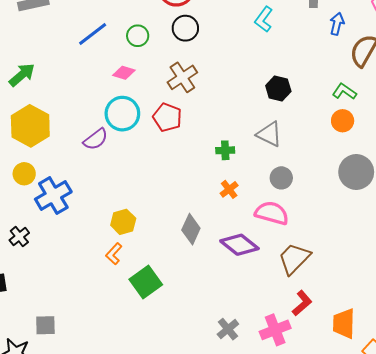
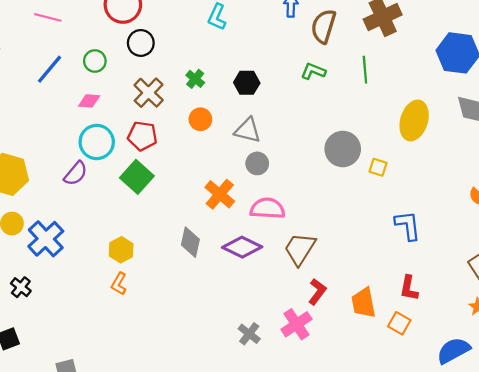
orange circle: (343, 121) -> (200, 119), moved
green cross: (225, 150) -> (195, 79), moved, turned -36
gray circle: (281, 178) -> (257, 163), moved
orange cross: (229, 189) -> (220, 194), size x1.6
green square: (146, 282) -> (137, 177), moved

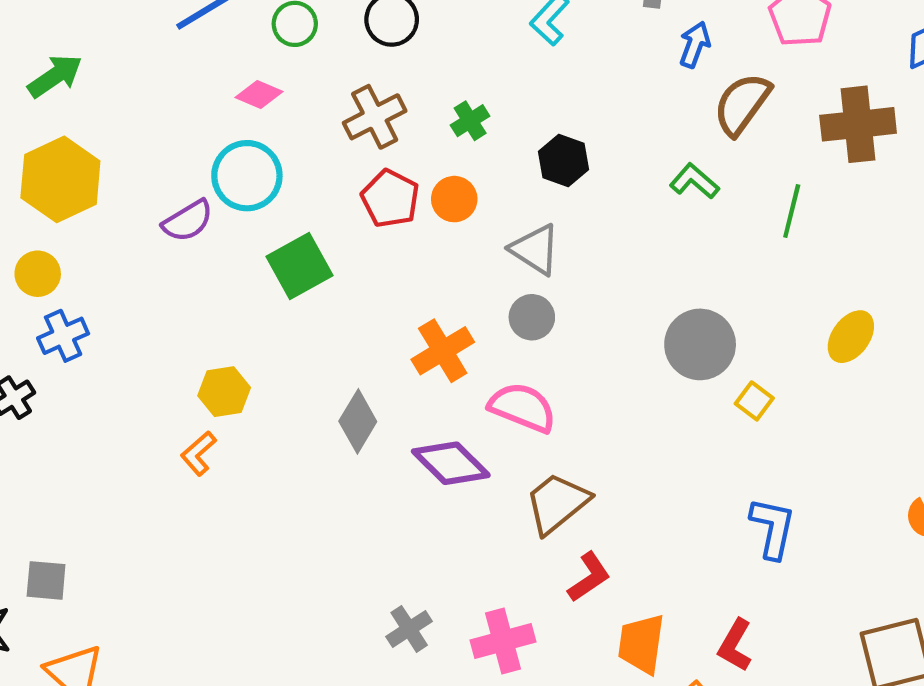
yellow ellipse: (414, 120) -> (851, 337), size x0.7
red pentagon: (142, 136) -> (390, 199), moved
blue cross: (46, 239) -> (63, 336), moved, size x0.7
red L-shape: (317, 292) -> (589, 577), moved

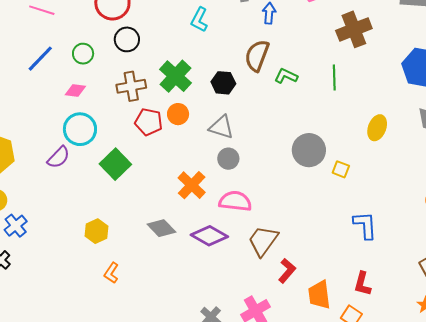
brown semicircle: (742, 104) -> (257, 56), moved
brown cross: (375, 117) -> (131, 86), turned 32
green cross: (470, 121) -> (175, 76), size x1.8
gray diamond: (358, 421) -> (161, 228), turned -60
orange L-shape: (198, 453) -> (111, 273), moved

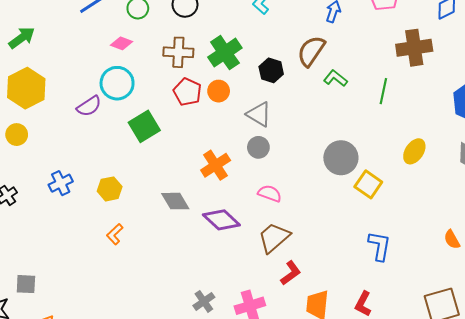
yellow square: (341, 169) -> (368, 184), size x1.5
pink semicircle: (235, 201) -> (270, 193), moved, size x0.7
blue cross: (16, 226) -> (61, 183), moved

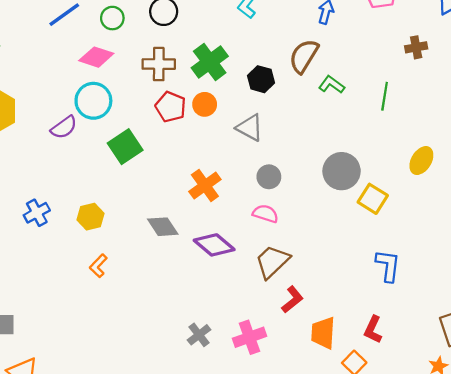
pink diamond: (122, 43) -> (96, 57), size x1.4
brown cross: (414, 48) -> (416, 47), size x0.6
gray circle: (258, 147) -> (269, 177), moved

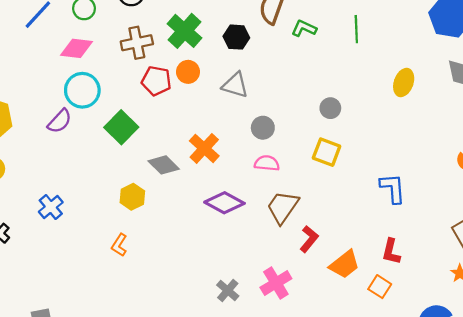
gray circle: (342, 171) -> (330, 108), size x0.6
yellow square: (373, 199) -> (327, 152), moved
yellow hexagon: (91, 217) -> (132, 197), moved
gray diamond: (163, 227) -> (164, 165), moved
orange trapezoid: (323, 333) -> (345, 264), turned -120

